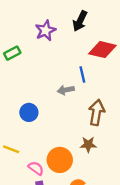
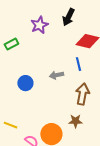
blue line: (82, 74) -> (78, 64), moved
blue circle: (29, 112) -> (25, 83), moved

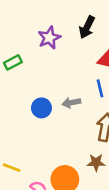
blue circle: (25, 83) -> (41, 108), moved

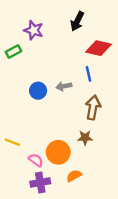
purple star: (49, 38) -> (34, 30), moved, turned -30

